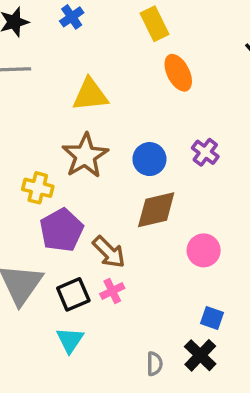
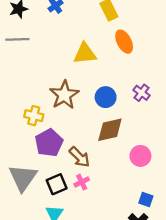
yellow triangle: (90, 95) -> (85, 54), moved

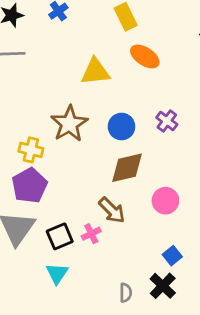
orange ellipse: (124, 42) -> (145, 56), turned -30
purple pentagon: (49, 143) -> (29, 186), moved
brown arrow: (79, 157) -> (112, 210), moved
blue square: (146, 199) -> (172, 256), turned 32

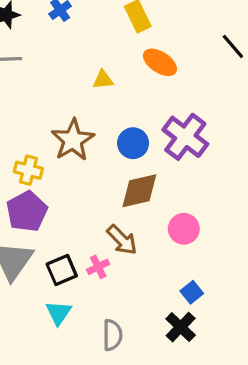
yellow triangle: (95, 72) -> (103, 80), size x0.6
purple cross: (167, 121) -> (185, 137), size x1.8
gray semicircle: (126, 293) -> (112, 335), moved, size x1.4

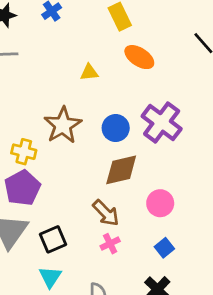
pink cross: (98, 267) -> (110, 244), moved
blue square: (192, 292) -> (164, 248), moved

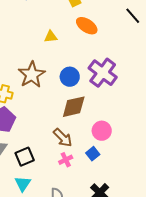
blue square: (164, 248) -> (93, 154), moved

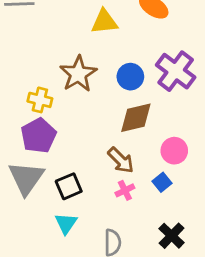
yellow triangle: (51, 37) -> (104, 22), size x1.5

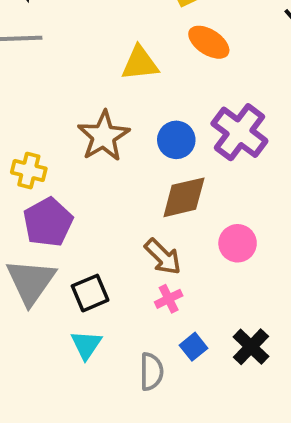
yellow cross: (40, 100) -> (29, 171), moved
blue square: (162, 182) -> (194, 347), moved
black cross: (172, 236) -> (251, 347), moved

